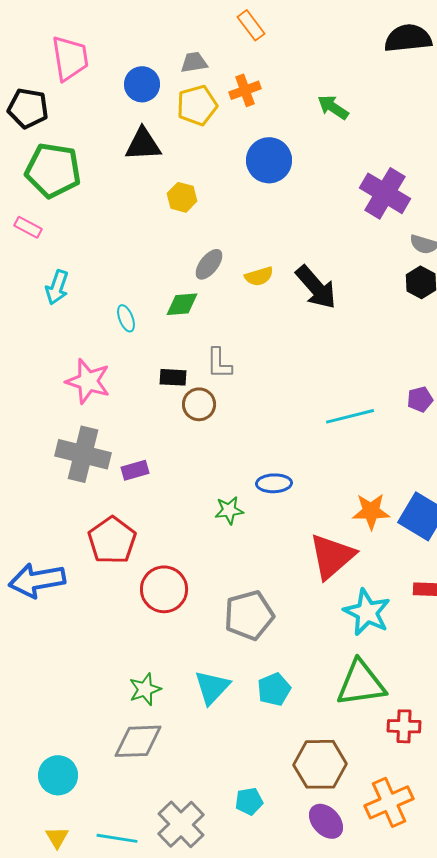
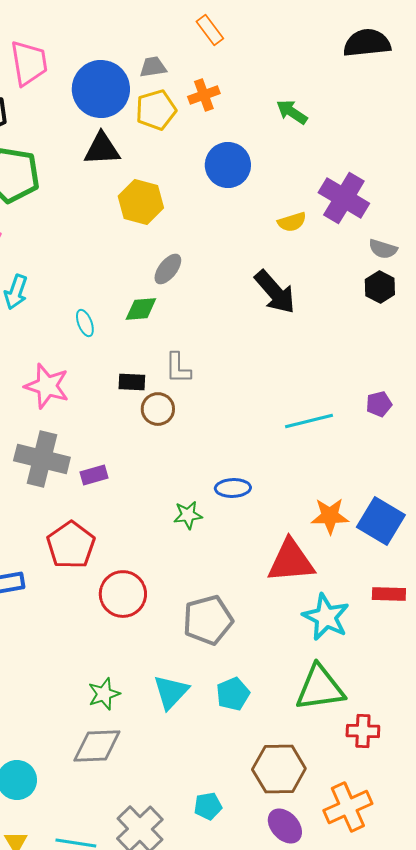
blue circle: (142, 84) -> (101, 89), size x1.6
yellow hexagon: (182, 197) -> (141, 202), size x1.5
yellow semicircle: (259, 276) -> (292, 222), moved
red triangle: (332, 556) -> (291, 561), turned 36

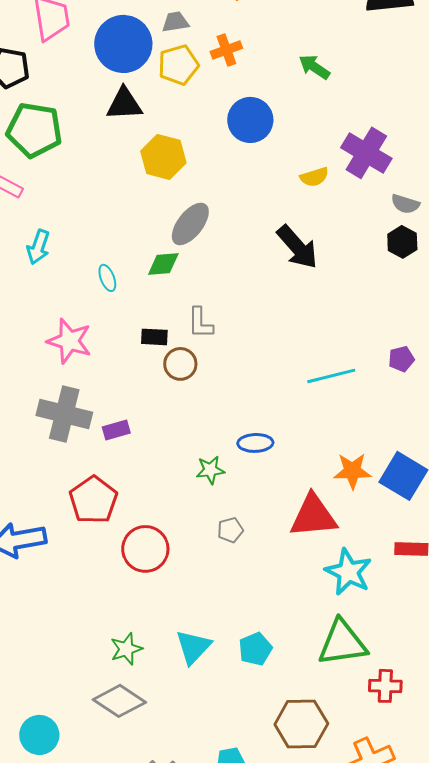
gray ellipse: (168, 269) -> (190, 224), size x1.4
gray pentagon: (208, 620) -> (230, 530), moved, size x0.5
gray diamond: (97, 746) -> (119, 701), turned 36

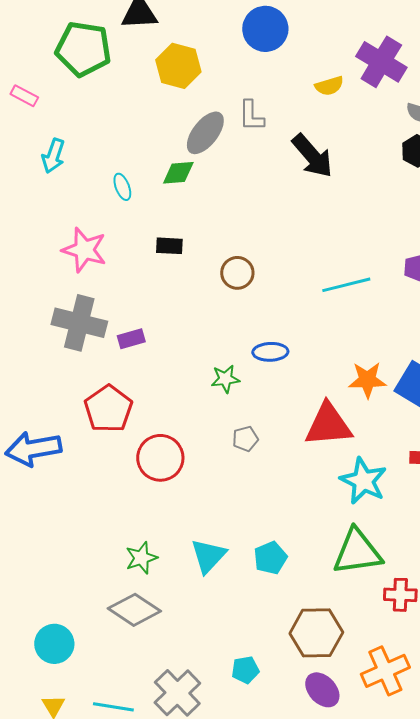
green pentagon: (34, 130) -> (83, 49), moved
gray L-shape: (200, 323) -> (251, 116), moved
brown circle: (180, 364) -> (237, 273), moved

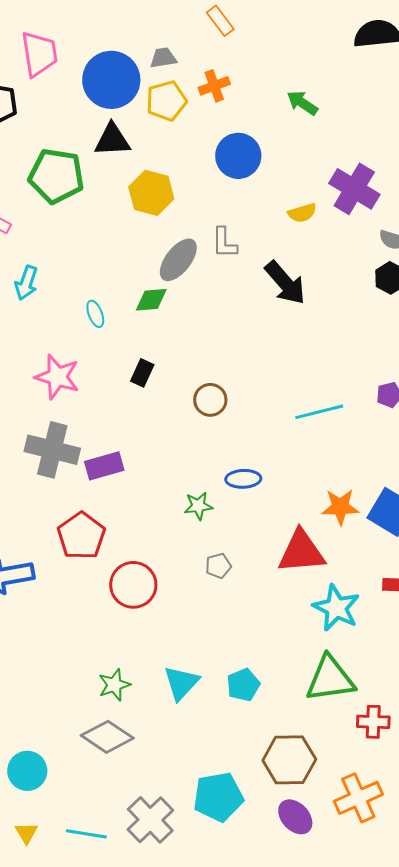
black rectangle: (169, 246) -> (142, 373), turned -68
purple rectangle: (131, 339) -> (104, 466), size x1.4
cyan pentagon: (245, 670) -> (218, 797), size x1.8

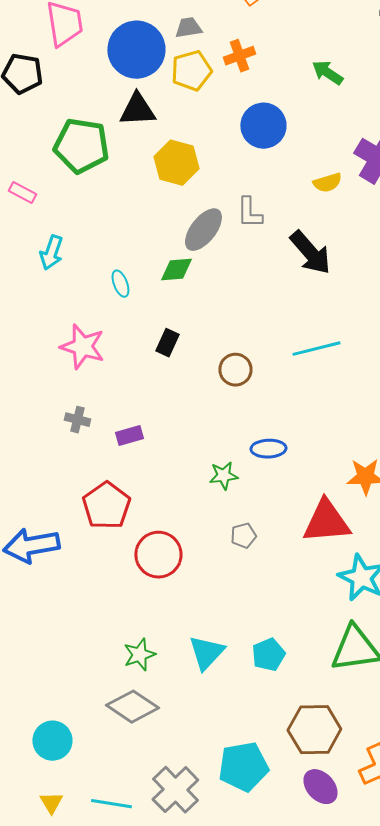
cyan line: (319, 412) -> (316, 349), moved
gray cross: (52, 450) -> (77, 420), size x0.5
purple rectangle: (104, 466) -> (129, 436), size x0.7

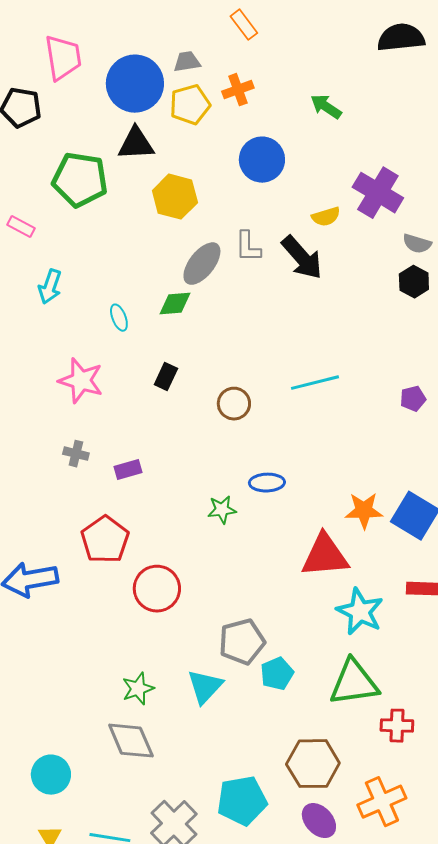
black arrow: (310, 253) -> (302, 258), moved
gray pentagon: (243, 536) -> (242, 642), moved, size x1.8
cyan pentagon: (268, 655) -> (277, 674), moved
gray diamond: (132, 707) -> (131, 741), turned 33

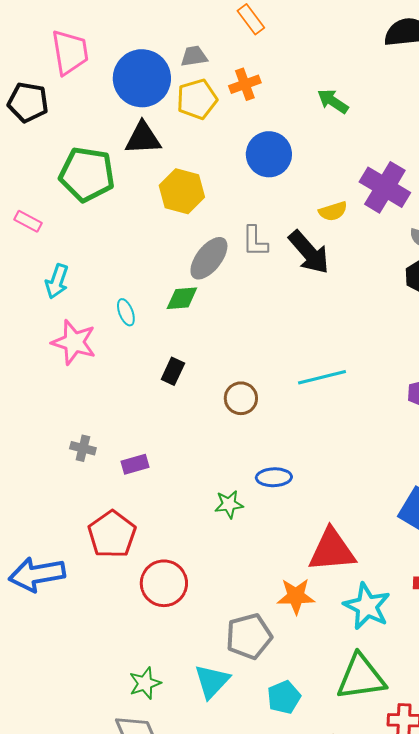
pink star: (81, 381) -> (74, 342), moved
orange star: (364, 511) -> (296, 596), moved
cyan pentagon: (277, 674) -> (284, 697), moved

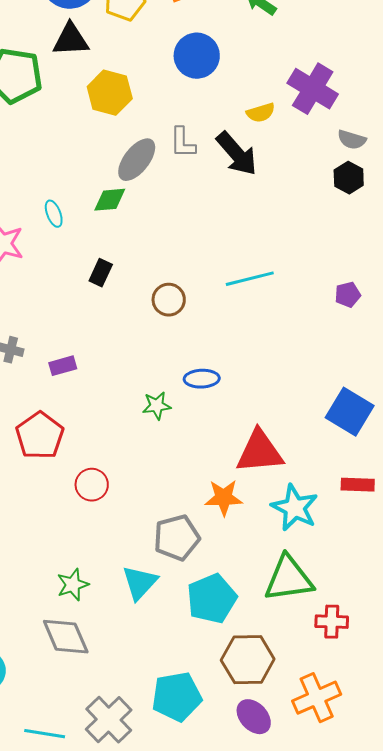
red circle: (164, 583) -> (92, 485), size x0.7
cyan pentagon: (284, 697) -> (212, 599), size x1.5

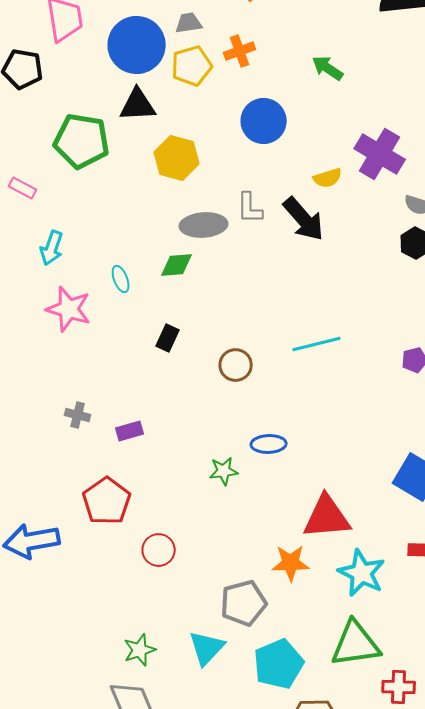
gray ellipse: (137, 160) -> (204, 225), turned 48

